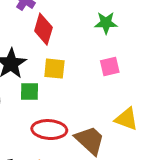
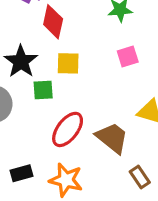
red ellipse: (49, 130) -> (68, 129), turned -52

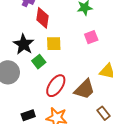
green square: (43, 90) -> (39, 62), turned -32
brown trapezoid: (112, 138) -> (84, 89), turned 100

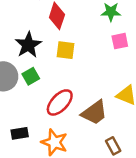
pink square: (91, 37) -> (120, 41), moved
green square: (39, 62) -> (31, 76), moved

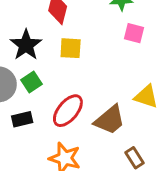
pink square: (120, 41) -> (134, 33), turned 30
black rectangle: (20, 133) -> (22, 119), moved

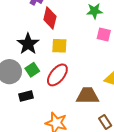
red ellipse: (68, 111) -> (57, 75), moved
brown trapezoid: (110, 120) -> (87, 96), turned -140

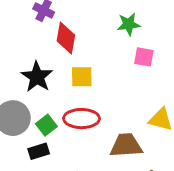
green square: (32, 70) -> (46, 125), moved
red ellipse: (57, 75) -> (82, 119), turned 55

